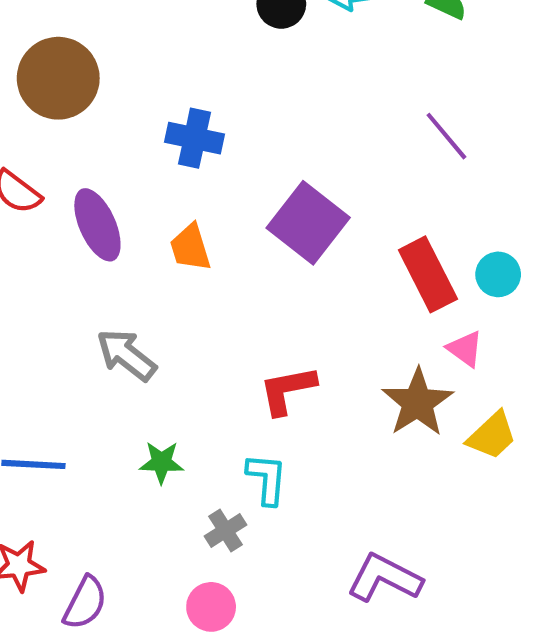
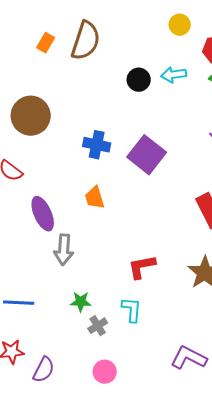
purple square: (308, 223) -> (147, 155), moved
purple ellipse: (97, 225) -> (43, 214), moved
gray arrow: (126, 355) -> (64, 250), turned -124
gray cross: (226, 531) -> (98, 326), moved

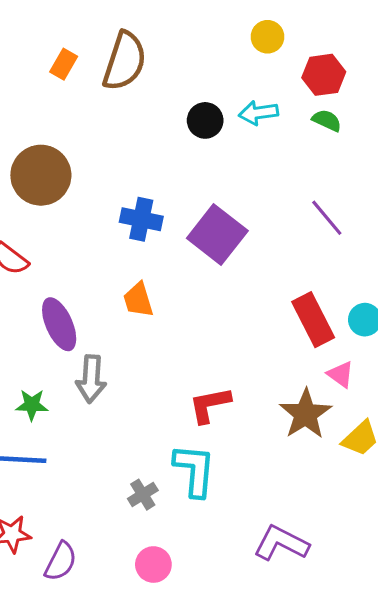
green star: (81, 302) -> (32, 405), moved
cyan L-shape: (132, 310) -> (194, 470), size x1.4

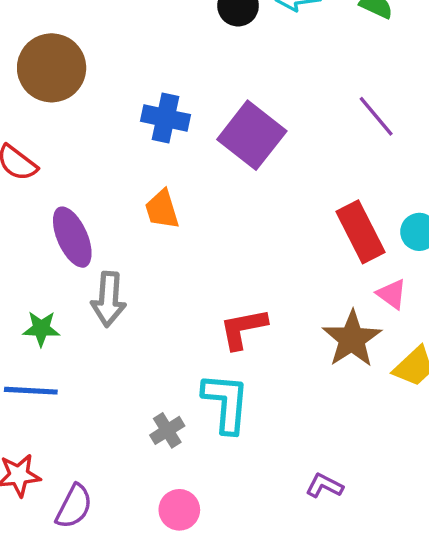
purple L-shape: (281, 543) -> (324, 486), size x0.6

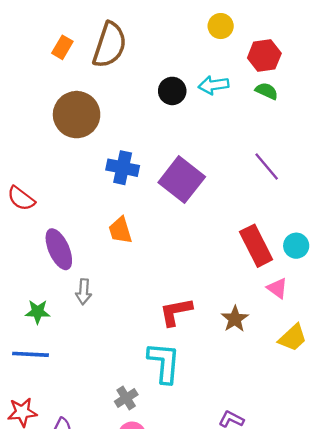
brown circle: (52, 68) -> (77, 115), moved
gray arrow: (109, 299) -> (84, 292), size x0.7
brown star: (352, 339) -> (235, 319), moved, size x0.7
gray cross: (167, 430) -> (126, 398), moved

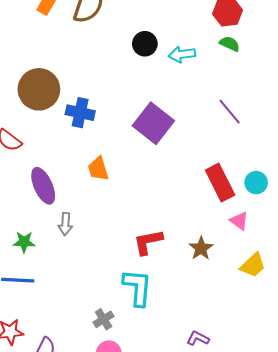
cyan arrow: (214, 85) -> (182, 54), moved
brown circle: (77, 115) -> (39, 89), moved
blue cross: (123, 168) -> (80, 113), moved

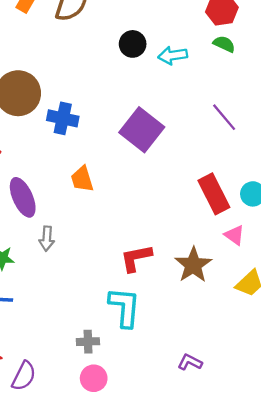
brown star: (201, 248) -> (193, 265), size x1.4
gray cross: (104, 319) -> (88, 342), turned 30

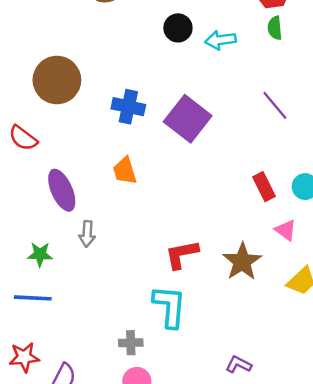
green semicircle: (224, 44) -> (275, 28), turned -120
blue cross: (63, 118) -> (128, 107), moved
red rectangle: (214, 194) -> (264, 187), size x0.7

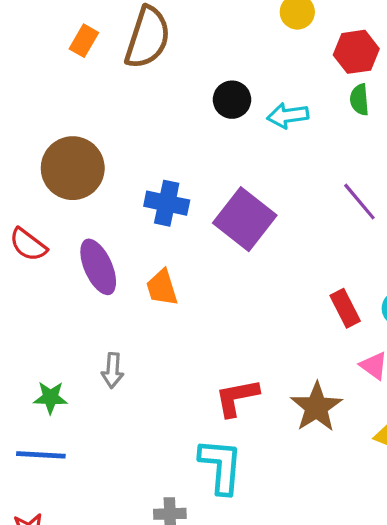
purple ellipse: (62, 190) -> (98, 267), moved

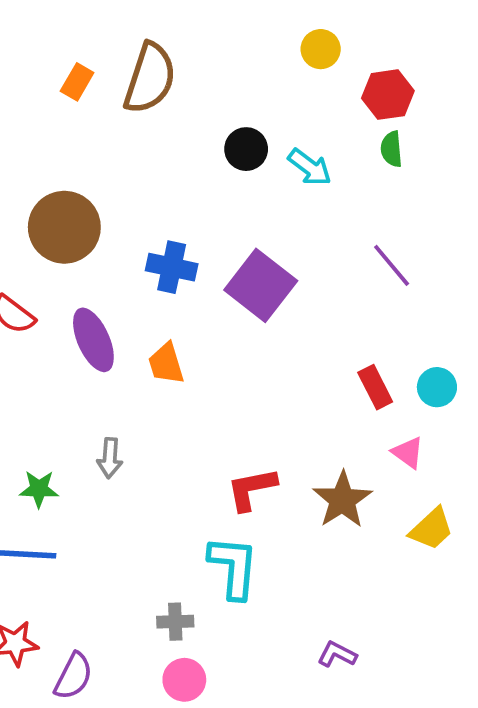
cyan arrow: (288, 116) -> (310, 167), turned -135

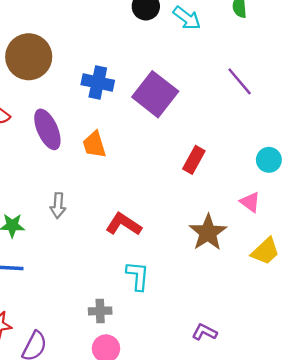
red rectangle: (375, 387) -> (194, 160), moved, turned 56
red L-shape: (252, 489) -> (124, 224), moved, turned 44
cyan L-shape: (233, 567) -> (138, 276), size x0.7

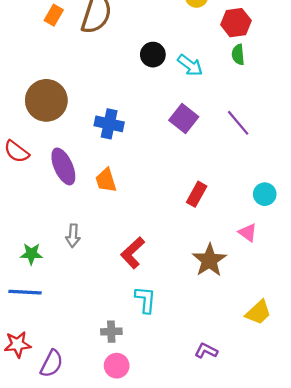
purple square: (155, 94) -> (184, 118), moved, size x0.7
red L-shape: (124, 224) -> (133, 253), turned -76
yellow trapezoid: (265, 251) -> (258, 312), moved

